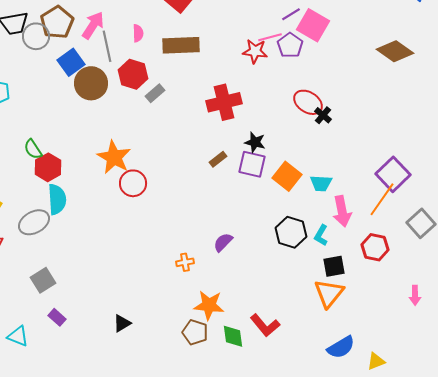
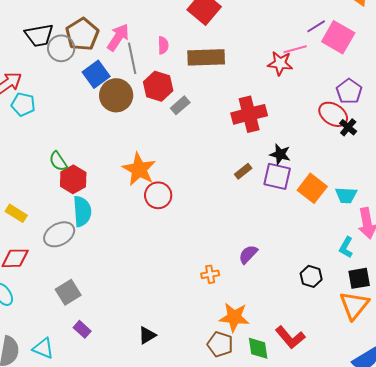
purple pentagon: (290, 45) -> (349, 91), moved
black hexagon: (291, 232) -> (311, 276), moved, size x0.7

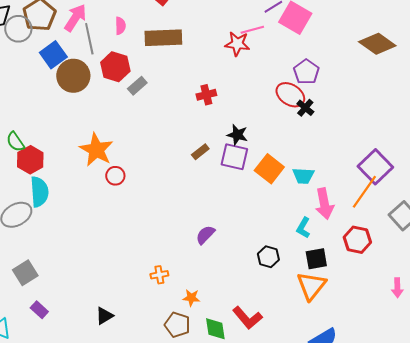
red cross: (249, 114) -> (206, 95), size x0.6
red circle: (158, 195) -> (115, 176), size x0.7
orange cross: (210, 274) -> (159, 275), moved
orange star: (234, 317) -> (191, 298), size x0.6

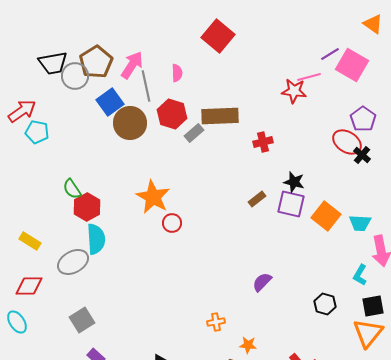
brown rectangle: (163, 38) -> (220, 116), moved

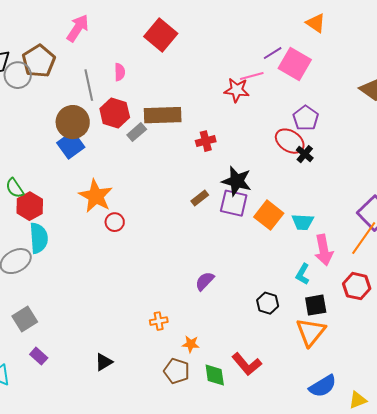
pink arrow: (132, 65) -> (78, 28), moved
blue square: (110, 102) -> (71, 145), moved
black star: (294, 182) -> (237, 181), size x1.4

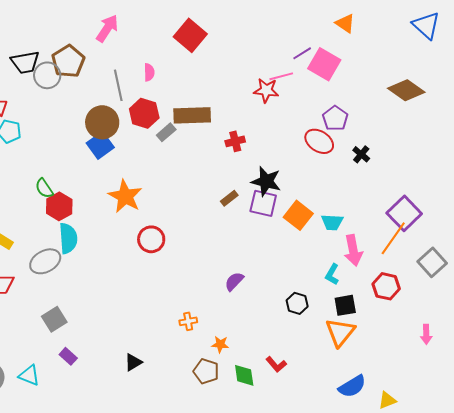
black cross: (305, 154) -> (361, 154), moved
red circle: (115, 222) -> (151, 239), moved, size x1.4
red L-shape: (247, 364) -> (276, 364), size x0.7

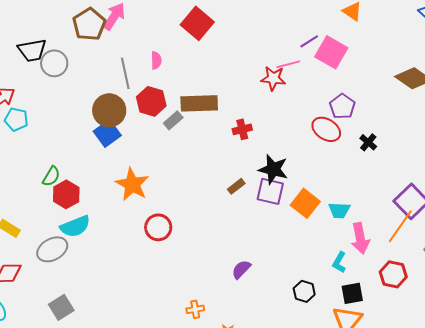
brown pentagon: (68, 61) -> (89, 24), moved
green semicircle: (44, 188) -> (51, 176), turned -115
cyan semicircle: (68, 238) -> (75, 226), turned 72

